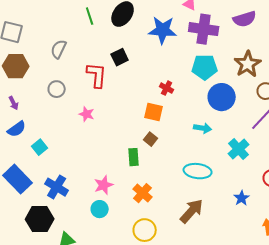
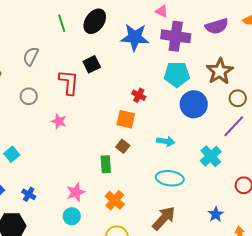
cyan arrow: (203, 128) -> (166, 141), moved
blue cross: (57, 187) -> (29, 194), size x0.6
blue star: (242, 198) -> (216, 214), moved

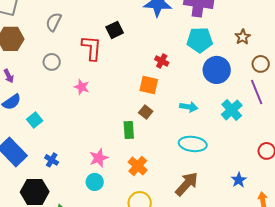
brown star: (220, 71) -> (243, 37), size x0.6
purple line: (234, 126) -> (257, 92), turned -65
cyan cross: (211, 156) -> (232, 110), moved

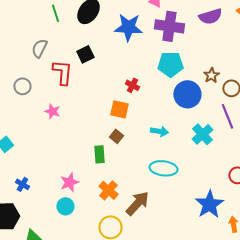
gray semicircle: (54, 22) -> (39, 48), moved
brown star: (243, 37) -> (211, 75), moved
blue star: (239, 180) -> (209, 204), size x1.8
brown arrow: (187, 184) -> (137, 203), moved

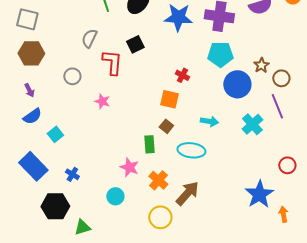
cyan ellipse: (163, 168) -> (191, 150), moved
pink star: (69, 182) -> (129, 167), moved, turned -30

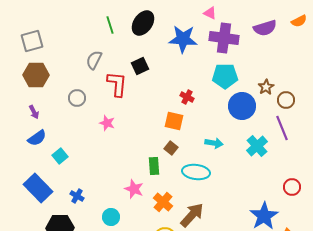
gray square: (27, 19) -> (32, 41), turned -30
cyan circle: (115, 196) -> (111, 217), moved

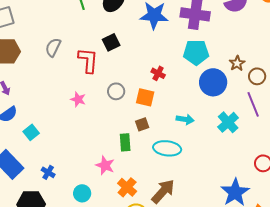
gray semicircle: (94, 60) -> (53, 47), moved
gray circle: (77, 98) -> (116, 91), moved
brown square: (171, 148) -> (142, 124), turned 32
orange cross: (163, 202) -> (127, 187), moved

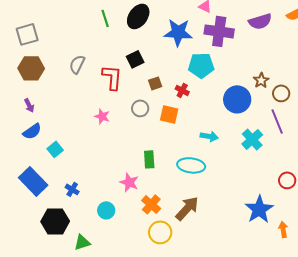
cyan pentagon: (196, 52) -> (201, 65), moved
brown square: (142, 124) -> (155, 83), moved

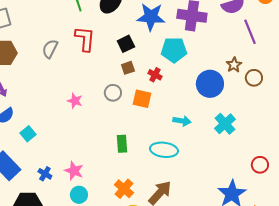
black square: (135, 59) -> (126, 44), moved
red L-shape: (112, 77) -> (85, 39), moved
purple line: (277, 121) -> (250, 32), moved
pink star: (129, 182) -> (74, 171), moved

